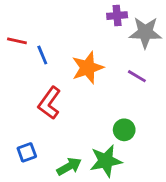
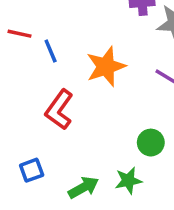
green star: (106, 161) -> (128, 181), size x0.7

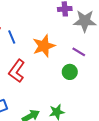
green circle: (151, 143) -> (70, 72), moved

